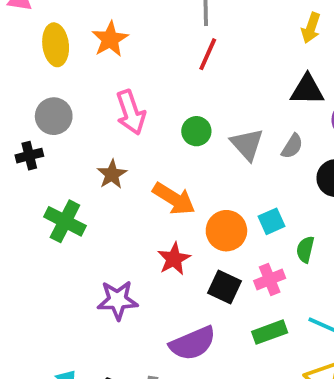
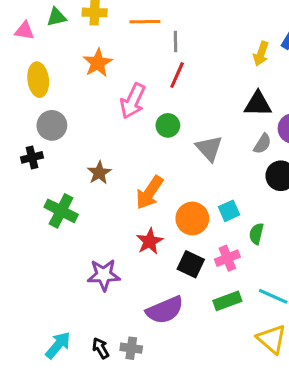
yellow ellipse: (56, 45) -> (38, 80), moved
pink arrow: (131, 112) -> (133, 101), moved, turned 44
green circle: (196, 131) -> (168, 125), moved
gray semicircle: (292, 146) -> (262, 144), moved
orange arrow: (174, 199) -> (150, 193), turned 92

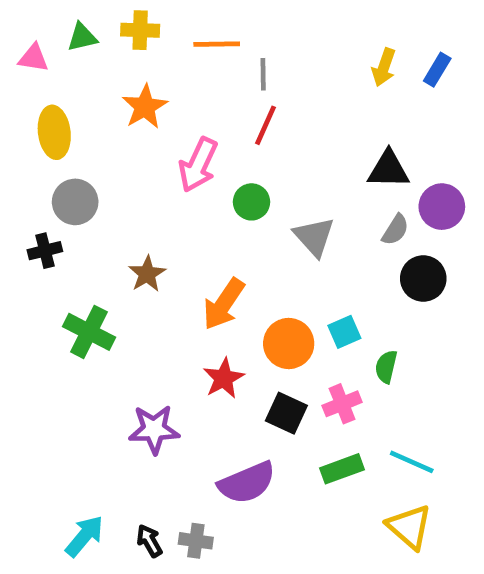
yellow arrow: (261, 54) -> (384, 67), moved

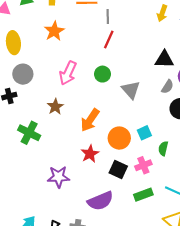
pink arrow: (198, 165) -> (68, 73), moved

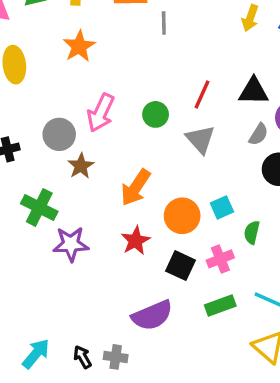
red line: (109, 39) -> (202, 95), moved
gray circle: (23, 74) -> (59, 134), moved
purple star: (58, 177) -> (71, 244), moved

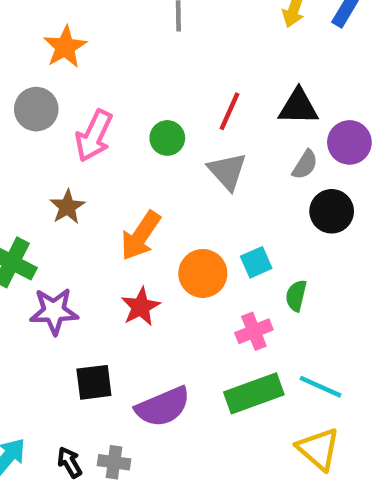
gray circle: (59, 134) -> (36, 109), moved
black square: (180, 266) -> (94, 382), moved, turned -32
green rectangle: (220, 305) -> (254, 393), size x1.4

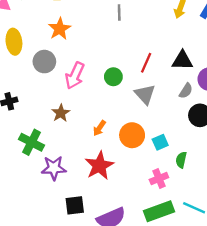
orange arrow: (141, 236) -> (99, 128), size x0.6
orange circle: (203, 273) -> (132, 135), moved
red star: (141, 307) -> (99, 166), size x1.4

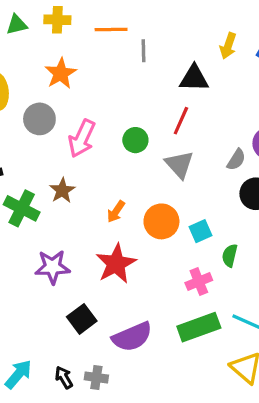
black triangle: (182, 60) -> (194, 78), moved
green cross: (32, 142) -> (22, 208), moved
black square: (75, 205) -> (82, 319), turned -30

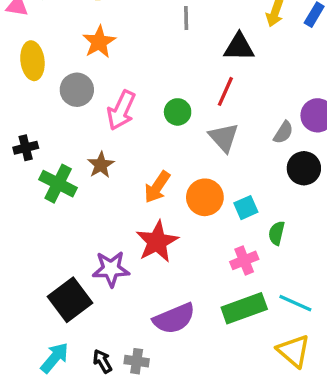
orange arrow: (116, 212) -> (157, 187), size x1.4
purple star: (52, 267) -> (111, 269), moved
black square: (82, 319) -> (70, 300), moved, size x1.4

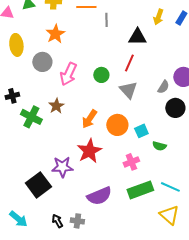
green semicircle: (277, 233) -> (159, 146), turned -88
pink cross: (244, 260) -> (131, 162), moved
cyan arrow: (55, 358) -> (18, 219), moved, turned 90

